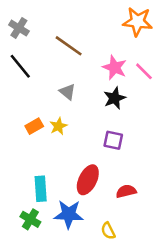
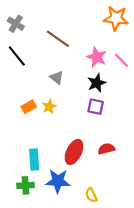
purple square: (113, 140) -> (96, 107), moved
red semicircle: (126, 191) -> (106, 149), moved
green cross: (30, 219) -> (25, 185), turned -35

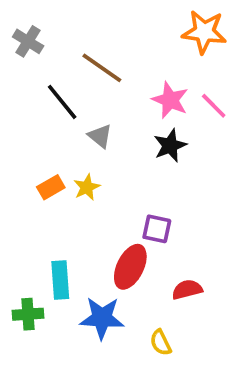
black line: (17, 56) -> (62, 102), moved
purple square: (96, 107) -> (157, 229), moved
red semicircle: (106, 149) -> (187, 290), moved
green cross: (25, 185) -> (28, 314), moved

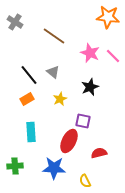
black line: (62, 102) -> (29, 75), moved
black star: (170, 146) -> (90, 87), moved
yellow star: (87, 187) -> (60, 99), moved
cyan rectangle: (60, 280) -> (31, 132), moved

